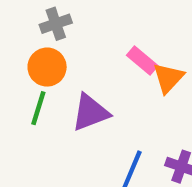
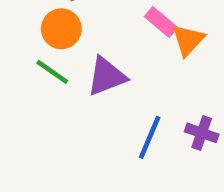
green line: (38, 108) -> (52, 72), turned -72

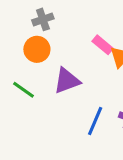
green line: (52, 72) -> (23, 90), moved

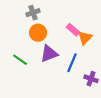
orange circle: (37, 49) -> (38, 33), moved
blue line: (95, 121) -> (72, 63), moved

